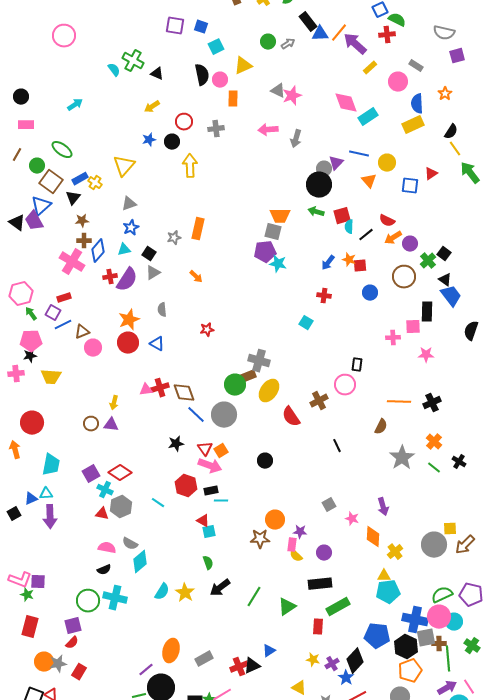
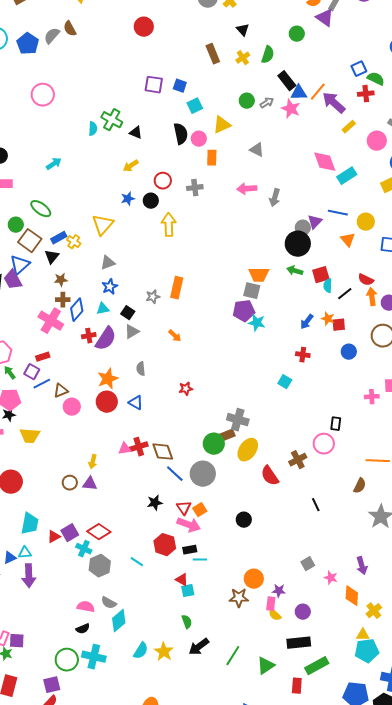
cyan semicircle: (114, 70) -> (93, 129), turned 40
pink star: (292, 96) -> (291, 109), moved, turned -30
orange arrow: (393, 238) -> (372, 297), turned 114
red triangle: (102, 514) -> (54, 537), moved, turned -40

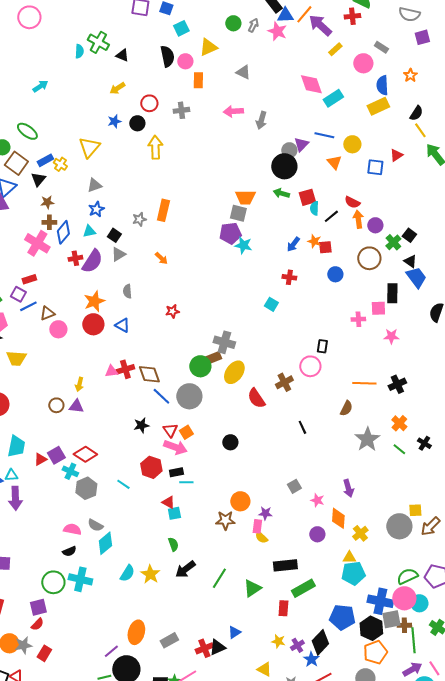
gray arrow: (267, 103) -> (253, 25), turned -32
purple circle: (303, 612) -> (317, 534), moved

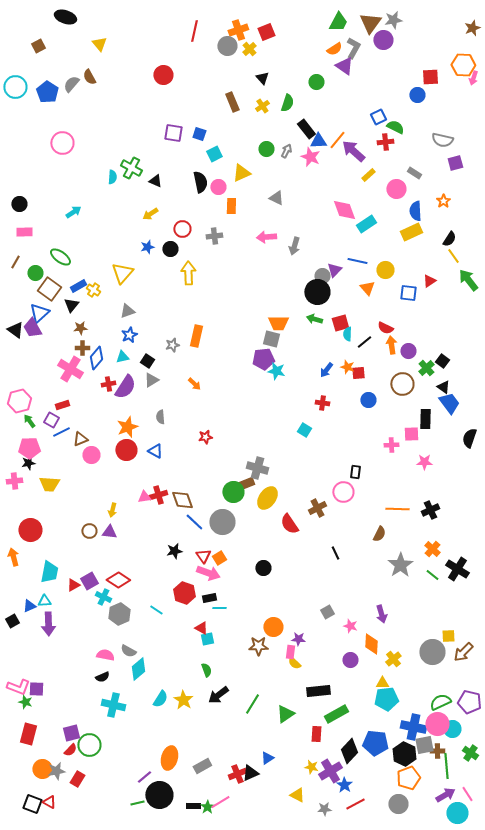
black cross: (424, 443) -> (457, 569), size x1.6
green circle: (53, 582) -> (89, 745), moved
black diamond: (320, 642) -> (349, 751), moved
purple cross: (297, 645) -> (330, 771), size x1.6

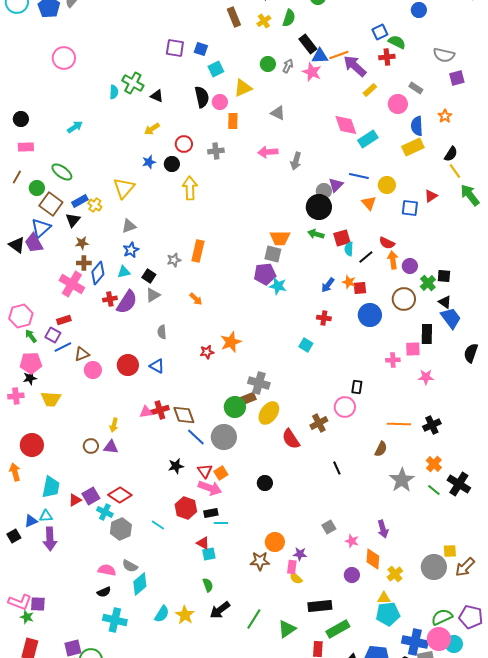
orange line: (337, 140) -> (339, 55), turned 30
black square: (442, 361) -> (444, 276), turned -32
blue circle: (368, 400) -> (370, 315), size x1.5
orange star: (127, 427) -> (231, 342), moved

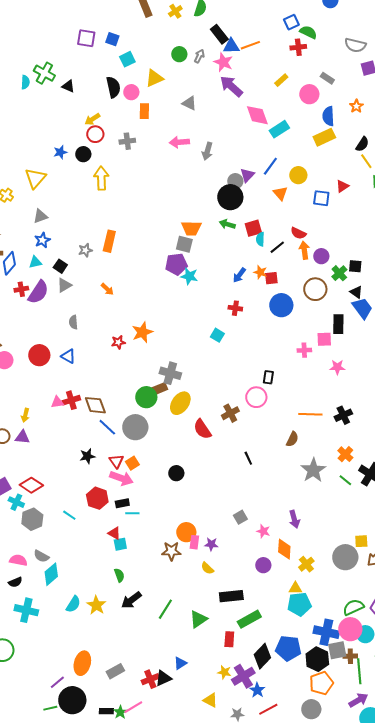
purple arrow: (355, 66) -> (231, 86), moved
yellow arrow: (152, 129) -> (92, 119), moved
blue line: (359, 176) -> (270, 166), turned -66
pink rectangle: (292, 567) -> (194, 542), moved

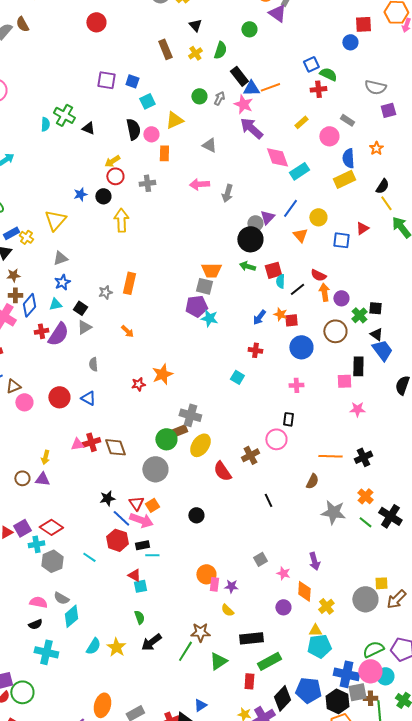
pink cross: (304, 350) -> (296, 385), moved
blue line: (107, 427) -> (121, 518), moved
gray star: (313, 470) -> (333, 512), turned -30
cyan cross: (16, 502) -> (36, 544), turned -35
brown star: (171, 551) -> (200, 632), moved

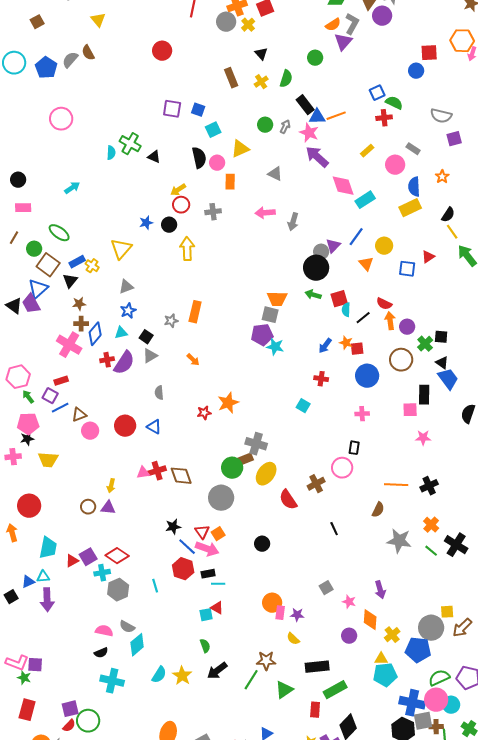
purple triangle: (277, 13) -> (343, 42), turned 36
cyan line: (89, 557) -> (155, 586), turned 40
red triangle: (134, 575) -> (217, 608), moved
blue pentagon: (308, 690) -> (418, 650), moved

